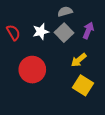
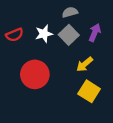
red semicircle: (13, 33) -> (15, 35), turned 98

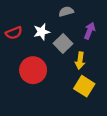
gray square: (69, 35) -> (63, 44), moved
yellow arrow: (85, 64) -> (80, 61), turned -42

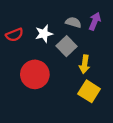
gray semicircle: (66, 12) -> (73, 22), moved, turned 32
purple arrow: (90, 31) -> (95, 21), moved

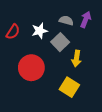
red semicircle: (15, 35) -> (13, 32), turned -35
yellow square: (89, 91) -> (69, 87), moved

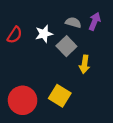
red circle: (31, 68) -> (23, 100), moved
yellow square: (69, 87) -> (60, 96), moved

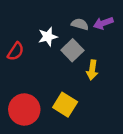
purple arrow: (95, 21) -> (103, 23), turned -132
red semicircle: (15, 35) -> (16, 51), moved

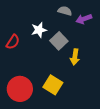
gray semicircle: (80, 24) -> (65, 11), moved

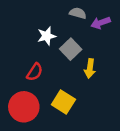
red semicircle: (13, 42) -> (35, 72), moved

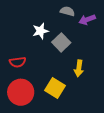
yellow arrow: (90, 68) -> (79, 68), moved
red semicircle: (35, 72) -> (18, 62), moved, turned 49

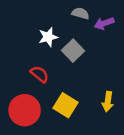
red semicircle: (18, 62) -> (39, 74), moved, turned -133
yellow arrow: (79, 68) -> (108, 102), moved

